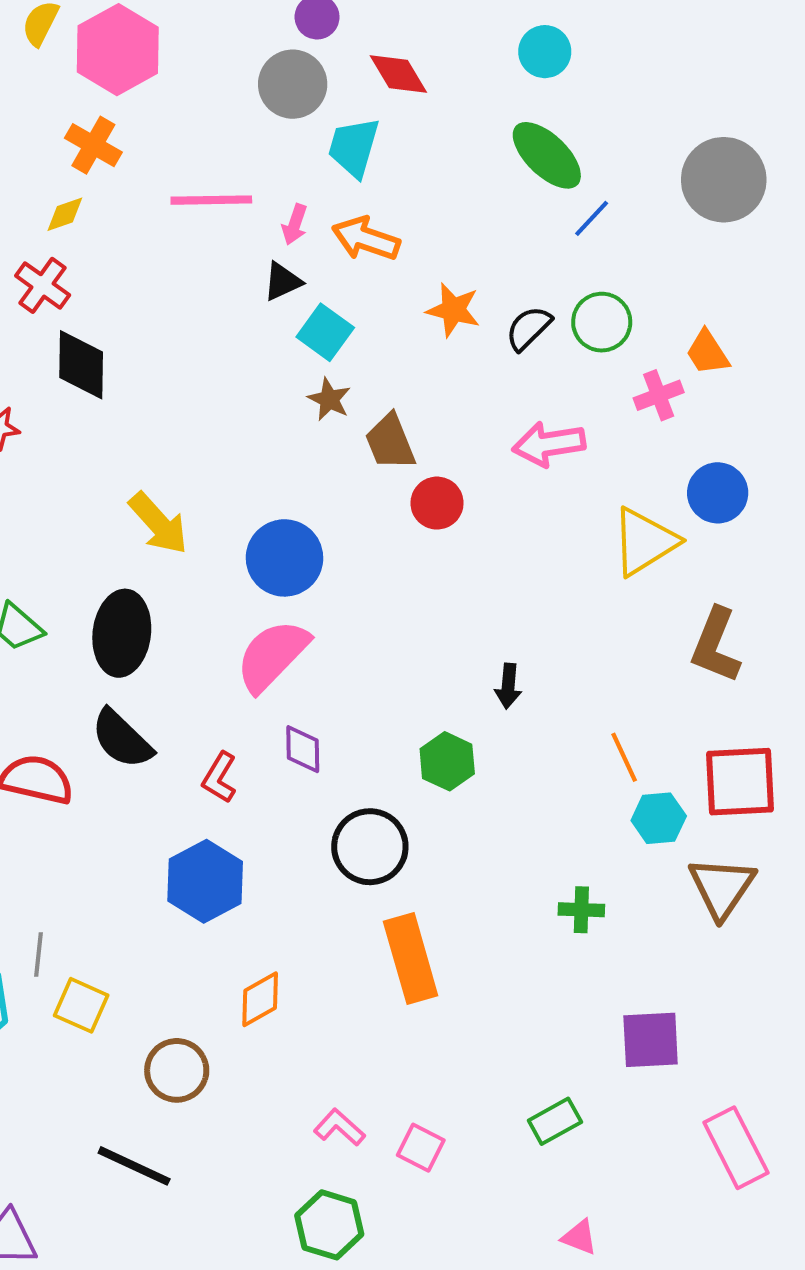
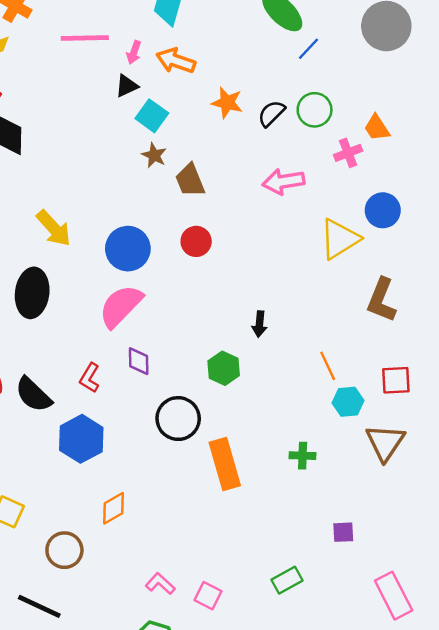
red circle: (437, 503) -> (196, 241), moved
black semicircle: (122, 739) -> (33, 395), moved
red square: (740, 782) -> (396, 380), size x0.7
orange rectangle: (411, 959) -> (225, 464), moved
purple square: (651, 1040) -> (343, 532), size x0.6

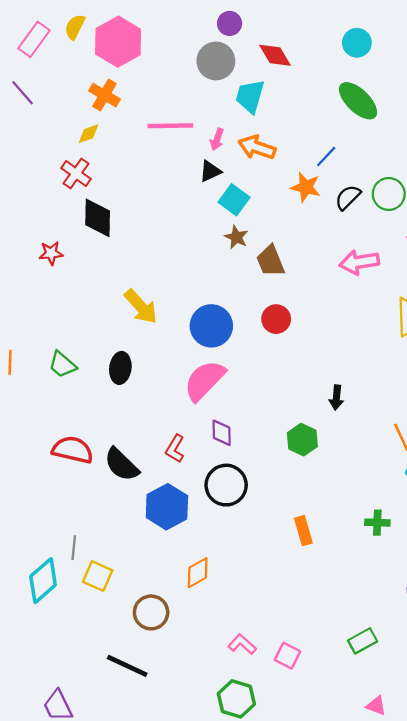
blue line: (309, 49) -> (326, 156), moved
black ellipse: (32, 293) -> (120, 368), size x0.7
black circle: (178, 419) -> (226, 485), moved
orange rectangle: (225, 464) -> (303, 531), size x0.6

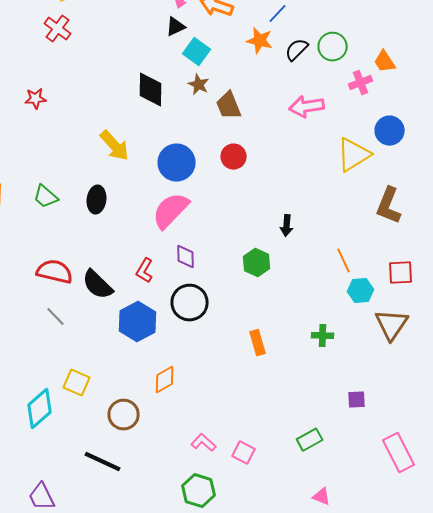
black diamond: (98, 218) -> (151, 90), moved
gray line: (74, 548) -> (56, 317), moved, turned -50
cyan diamond: (43, 581) -> (40, 409), moved

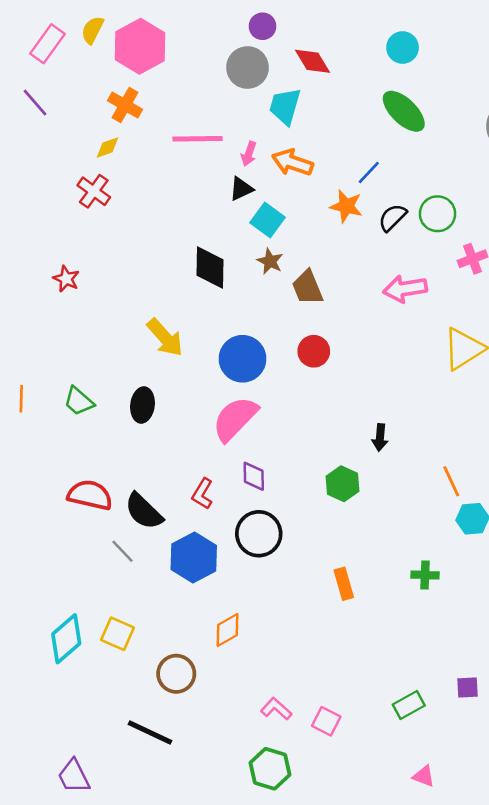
red star: (36, 99) -> (66, 279), turned 30
gray line: (56, 317) -> (122, 551), moved
purple square: (357, 400) -> (468, 688), moved
cyan diamond: (40, 409) -> (66, 639), moved

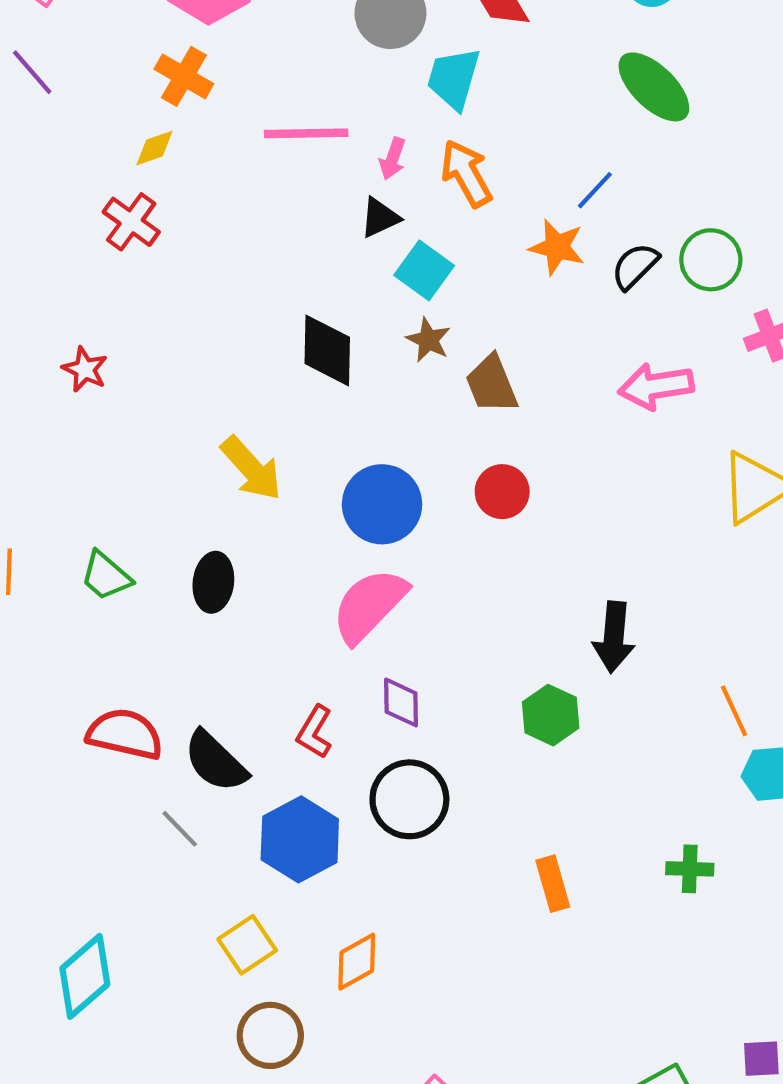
orange arrow: (292, 162) -> (466, 173), turned 42
black arrow: (380, 438) -> (614, 637), size x1.5
yellow square: (118, 634) -> (247, 945), moved, turned 32

